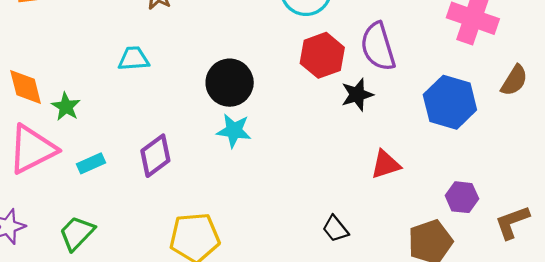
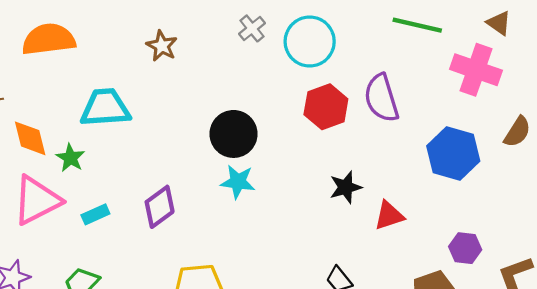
cyan trapezoid: (134, 59) -> (105, 108), moved, size x1.6
black star: (357, 95) -> (346, 187), moved

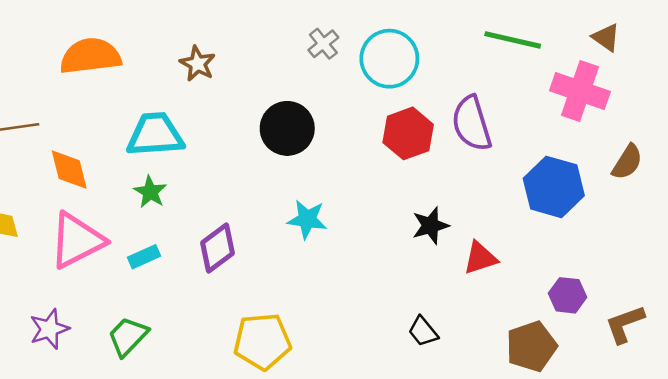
brown star: (162, 46) -> (198, 64), moved
black circle: (234, 134) -> (287, 128), moved
green star: (70, 158) -> (150, 192), moved

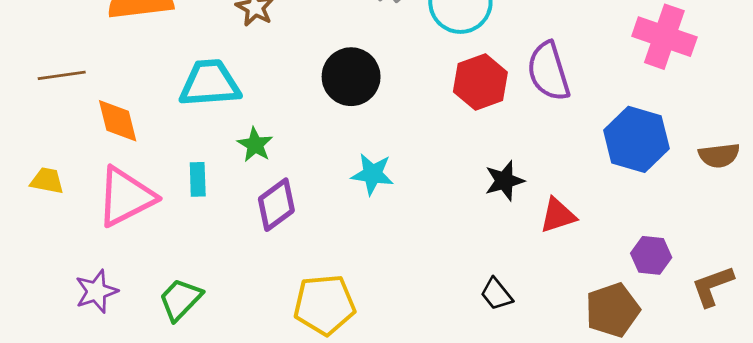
brown semicircle: (627, 162) -> (719, 155), moved, turned 51
green star: (150, 192) -> (255, 145), moved
cyan rectangle: (144, 257) -> (198, 179), moved, turned -68

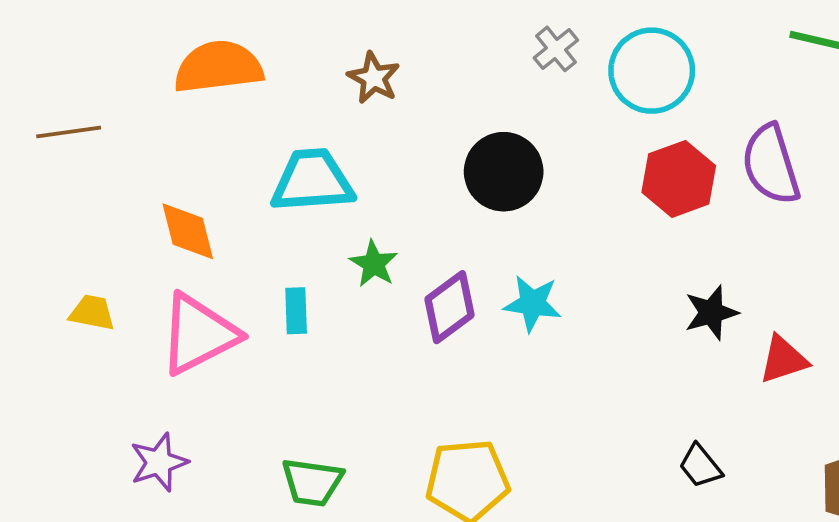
brown line: (62, 75) -> (69, 132), moved
purple diamond: (276, 205) -> (449, 307), moved
green trapezoid: (180, 299) -> (312, 482), moved, turned -126

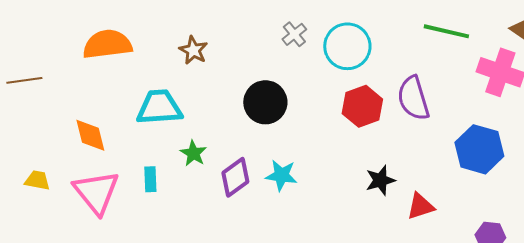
pink triangle: (199, 334) -> (96, 192), turned -42

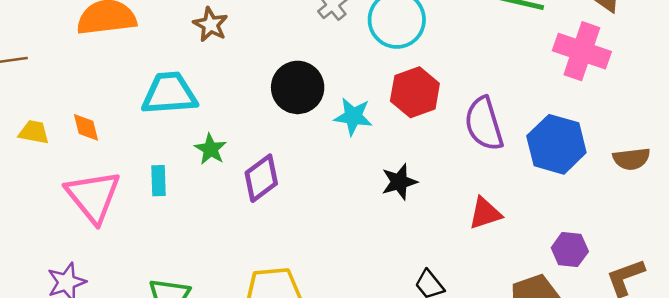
purple semicircle: (413, 98) -> (484, 124), moved
orange diamond: (90, 135) -> (86, 127), size x0.7
cyan star: (281, 175) -> (353, 116), moved
yellow trapezoid: (37, 180) -> (34, 132), moved
black star: (380, 180) -> (399, 182), moved

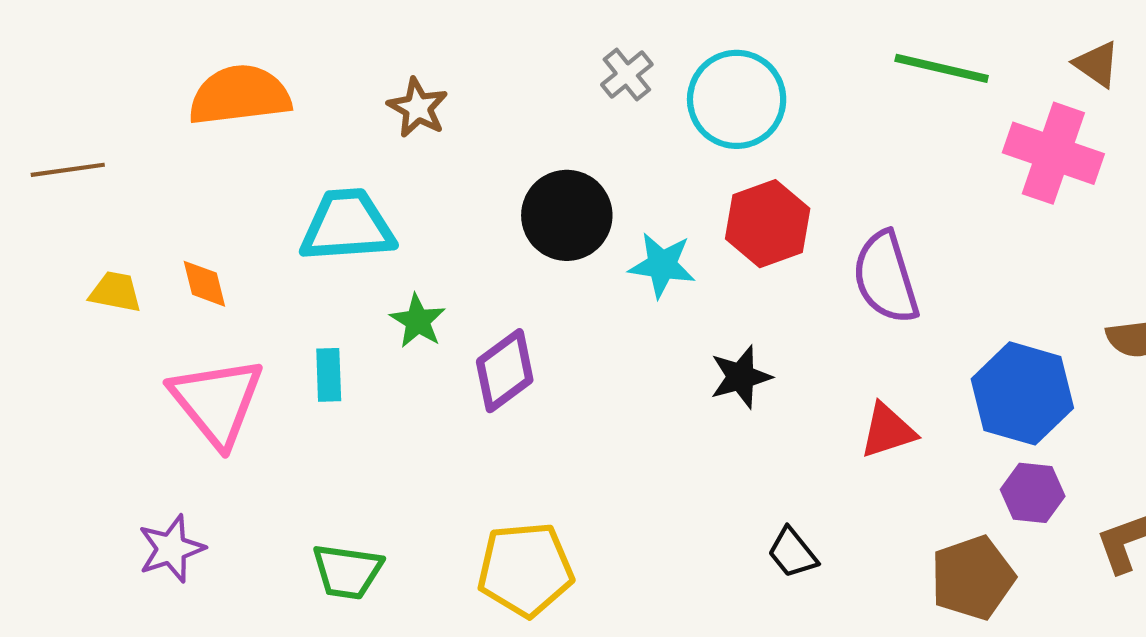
blue hexagon: (556, 144) -> (1022, 393), moved

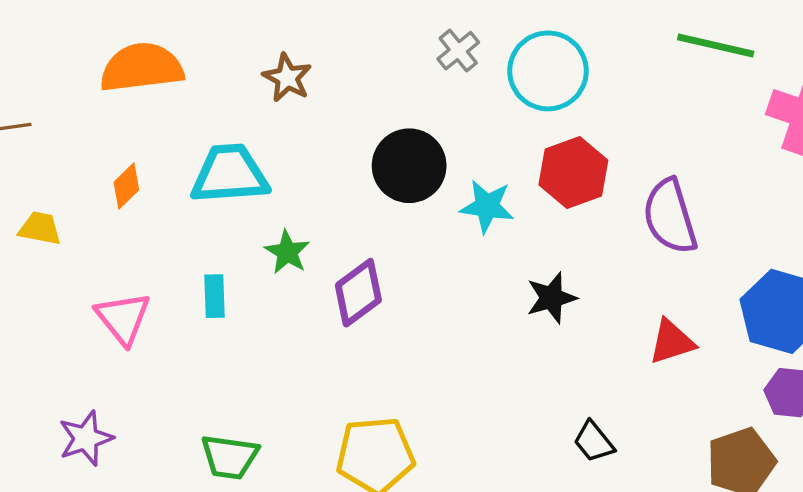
orange diamond: (204, 284) -> (126, 186), moved, turned 60
pink triangle: (217, 402) -> (123, 318), size x0.7

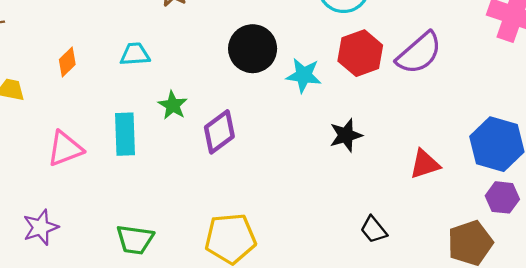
cyan trapezoid: (230, 174) -> (135, 54), size x0.6
purple semicircle: (670, 217) -> (419, 53), moved, turned -114
cyan rectangle: (214, 296) -> (125, 134), size x1.5
pink triangle: (123, 318) -> (65, 149), turned 48

